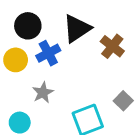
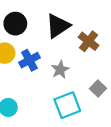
blue cross: (48, 53) -> (29, 60), moved
gray star: (43, 93) -> (60, 70), moved

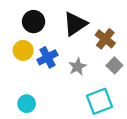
gray square: (98, 89) -> (114, 65), moved
cyan square: (67, 105) -> (99, 101), moved

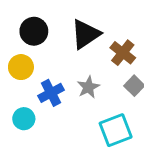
blue cross: (47, 57) -> (51, 93), moved
cyan circle: (27, 104) -> (24, 119), moved

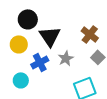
black triangle: (85, 34) -> (50, 36), moved, turned -30

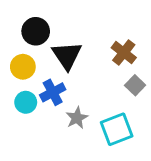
gray star: (66, 58) -> (77, 118), moved
cyan circle: (21, 80) -> (26, 102), moved

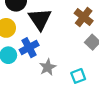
cyan square: (117, 129) -> (78, 76), size x0.6

